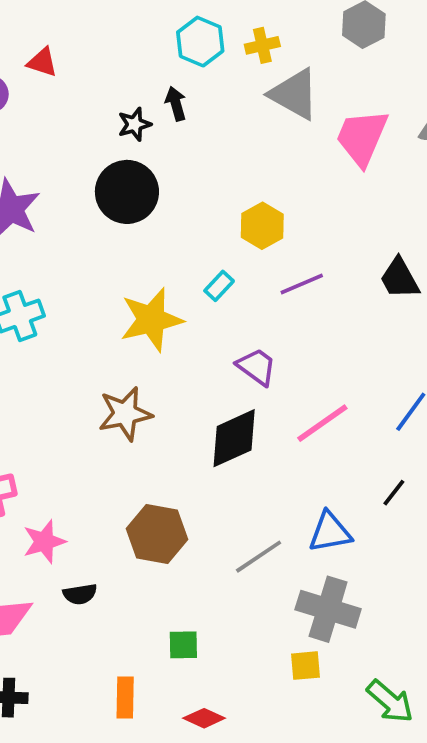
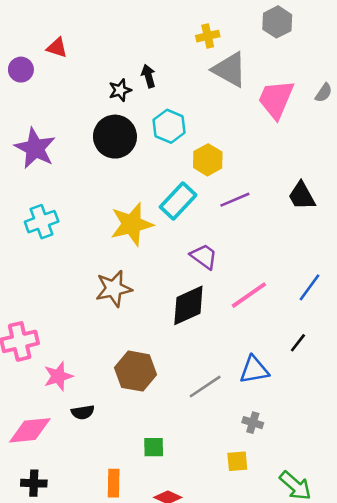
cyan hexagon: (200, 42) -> (169, 126), moved
cyan rectangle: (219, 286) -> (178, 201), size x1.8
gray cross: (328, 609) -> (253, 423), size x0.5

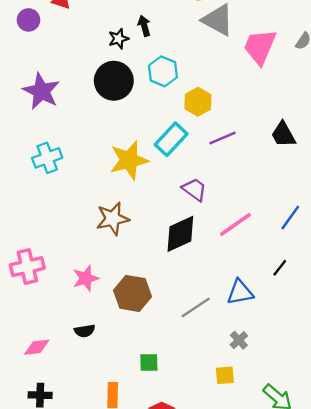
pink star: (58, 376) -> (86, 278), moved
gray cross: (253, 423) -> (239, 340), turned 30
pink diamond: (30, 430) -> (37, 347), size x0.7

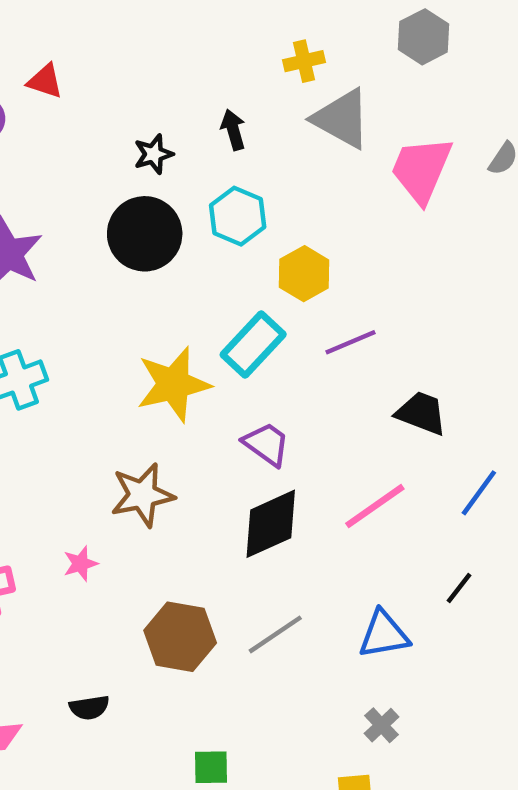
black arrow: (144, 26) -> (233, 130), moved
black trapezoid: (283, 134) -> (421, 413), moved, turned 140
purple trapezoid: (194, 189) -> (266, 444), moved
pink star: (86, 278) -> (80, 564), moved, size x0.7
gray line: (196, 307) -> (275, 634), moved

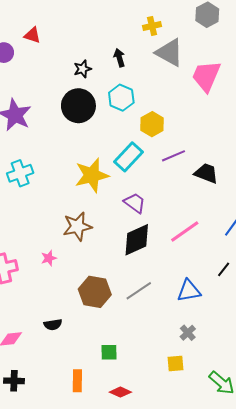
black trapezoid: (421, 413) -> (206, 173), moved

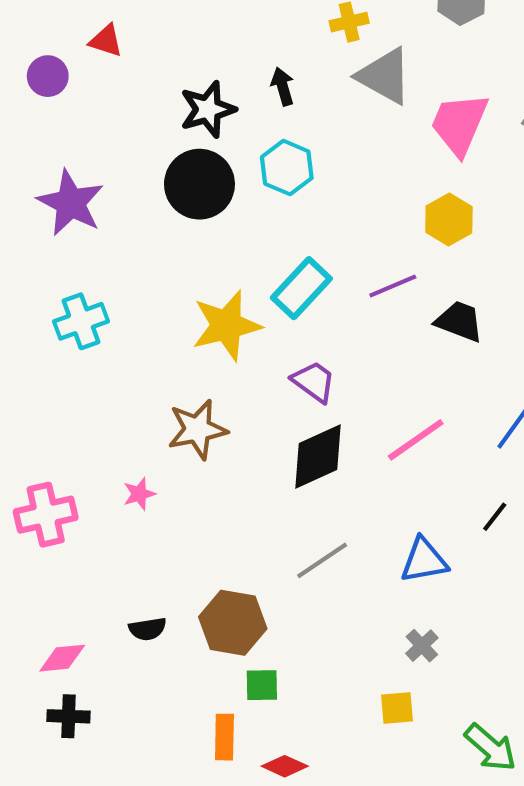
black star: (83, 69) -> (208, 109), size x1.5
yellow hexagon: (152, 124) -> (449, 219), moved
brown hexagon: (95, 292) -> (233, 623), moved
black cross: (14, 381) -> (69, 716), moved
orange rectangle: (77, 381) -> (224, 737), moved

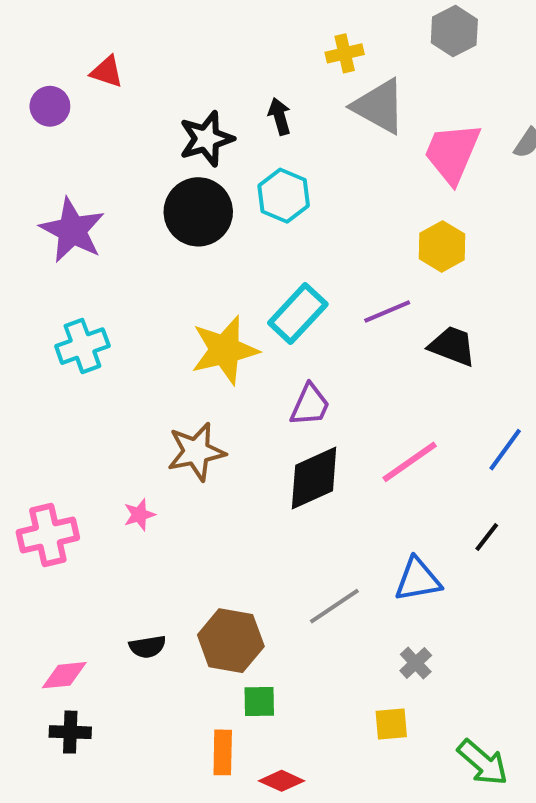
purple trapezoid: (314, 382) -> (310, 405), turned 78
gray line: (322, 560) -> (334, 606), moved

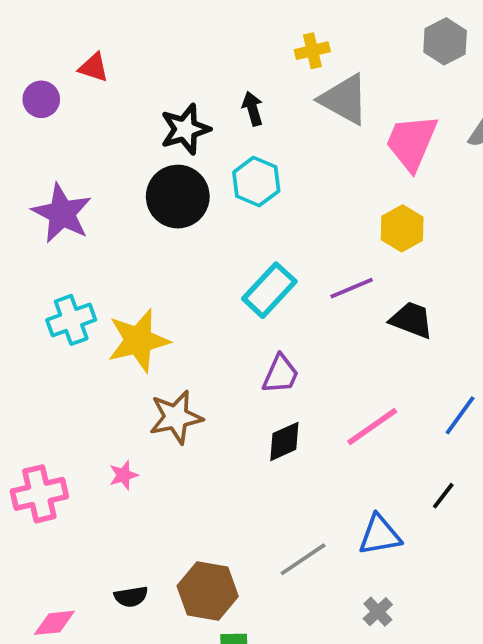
gray hexagon: (454, 31) -> (445, 41), moved
yellow star: (225, 350) -> (138, 340), moved
black diamond: (314, 478) -> (284, 441), size x0.7

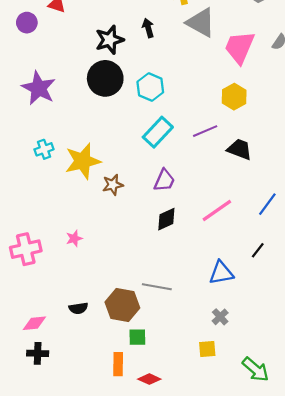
cyan hexagon: (256, 182) -> (150, 87), moved
cyan cross: (71, 320) -> (44, 149), size x0.7
brown star: (176, 417) -> (113, 185), moved, size x0.7
gray line: (303, 559) -> (157, 287), moved, turned 44

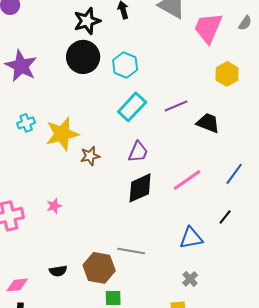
yellow hexagon: (234, 97) -> (227, 74), moved
black diamond: (166, 219) -> (140, 188), size x1.4

